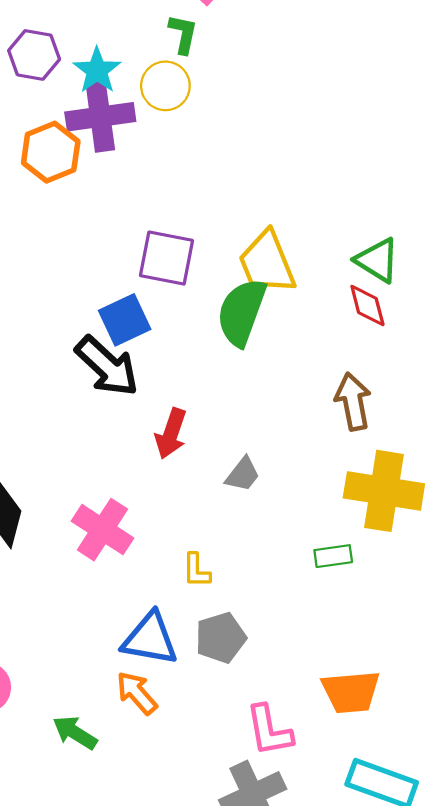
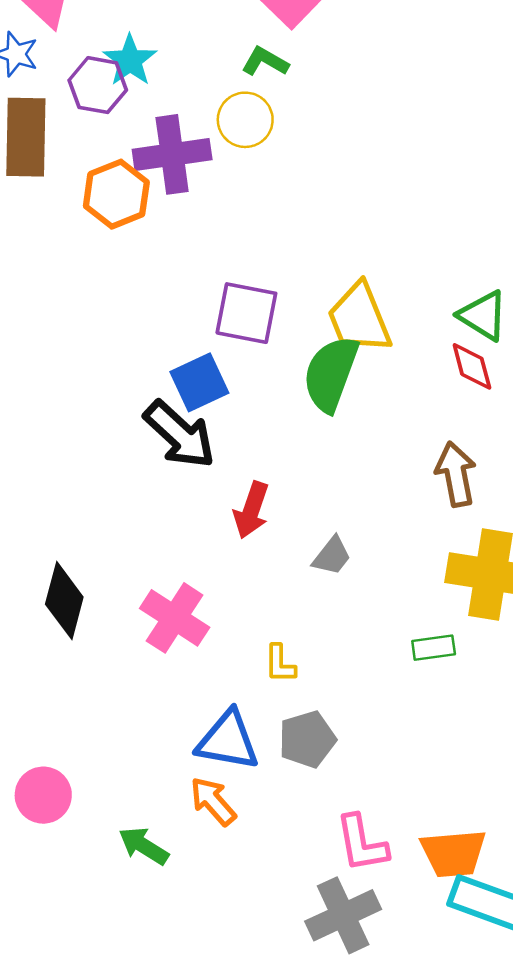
green L-shape: (183, 34) -> (265, 62), turned -72
cyan star: (97, 70) -> (130, 60), moved
orange trapezoid: (351, 692) -> (453, 853), moved

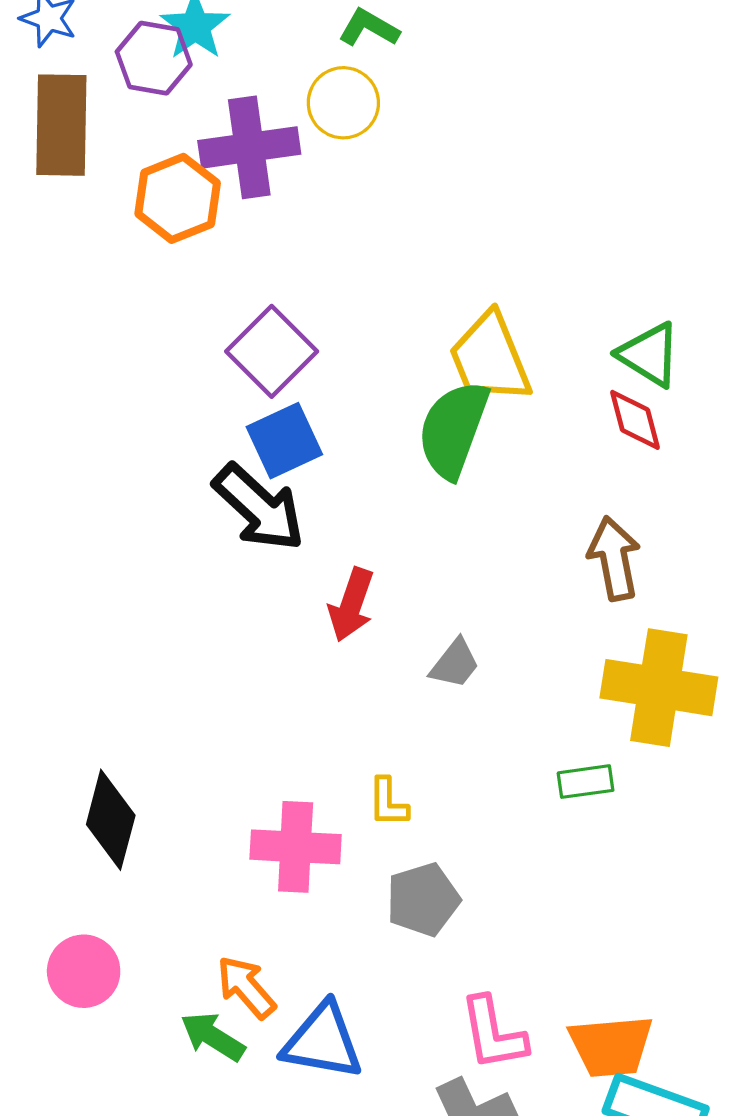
purple square: (246, 313) -> (272, 351), moved, turned 34
black diamond: (64, 601) -> (111, 820), moved
pink cross: (175, 618) -> (296, 847), moved, turned -30
blue triangle: (228, 741) -> (323, 1041), moved
orange arrow: (213, 801) -> (246, 987), moved

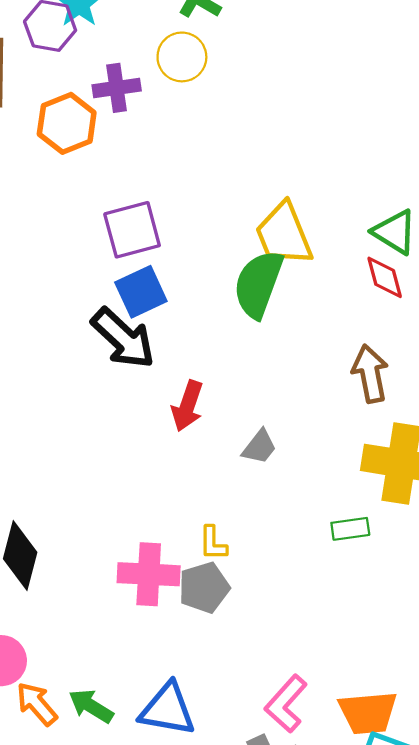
purple cross: (249, 147) -> (117, 88), size x0.7
purple square: (272, 351) -> (132, 230), turned 30
gray pentagon: (423, 900) -> (204, 588), moved
orange arrow: (246, 987) -> (37, 704), moved
pink L-shape: (493, 1033) -> (286, 704), turned 52

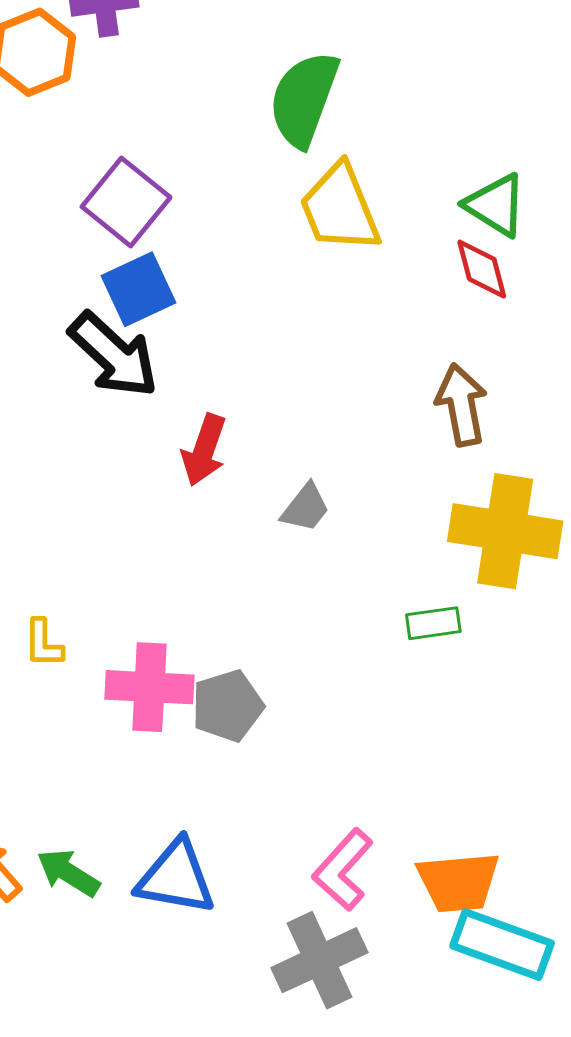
purple square: (132, 230) -> (126, 202), turned -36
green semicircle: (258, 284) -> (304, 99), moved
yellow L-shape: (213, 543) -> (43, 643), moved

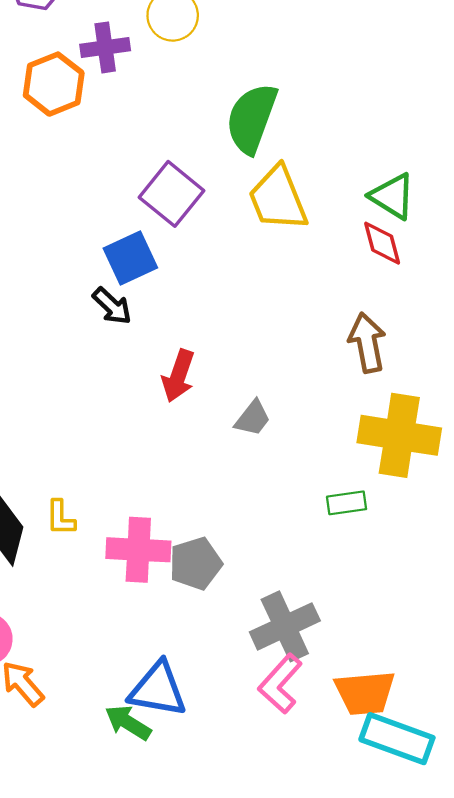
purple square: (126, 202) -> (172, 194), moved
black arrow: (114, 355) -> (112, 306), size x0.6
green arrow: (68, 873) -> (128, 723), moved
gray cross: (319, 960) -> (285, 626), moved

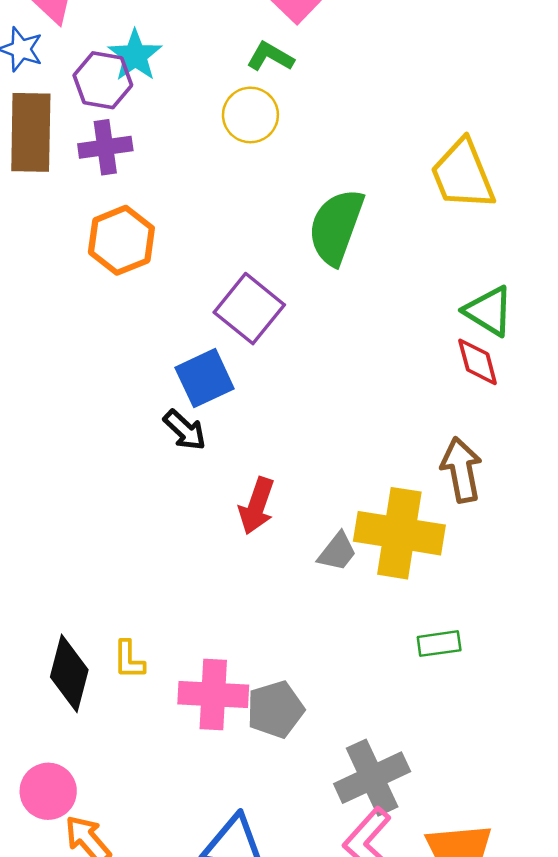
purple cross: (105, 47) -> (105, 147), moved
orange hexagon: (54, 84) -> (121, 240), moved
yellow trapezoid: (278, 198) -> (463, 175), moved
yellow cross: (399, 435) -> (399, 533), moved

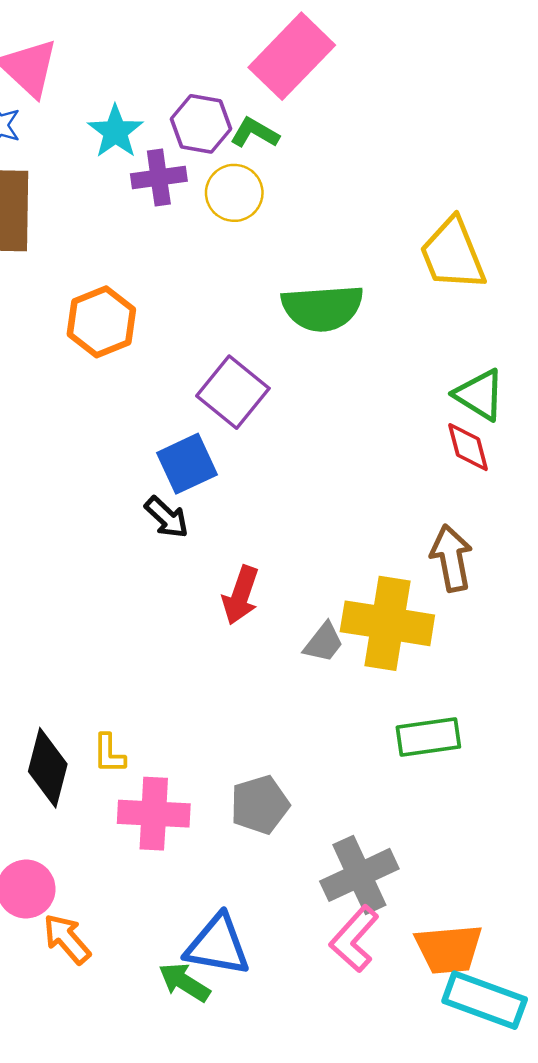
purple hexagon: (103, 80) -> (201, 124), moved
purple cross: (105, 147) -> (159, 178), moved
green semicircle: (336, 227) -> (322, 308), turned -114
green rectangle: (439, 644) -> (428, 737), size x1.4
pink cross: (213, 694) -> (154, 814), moved

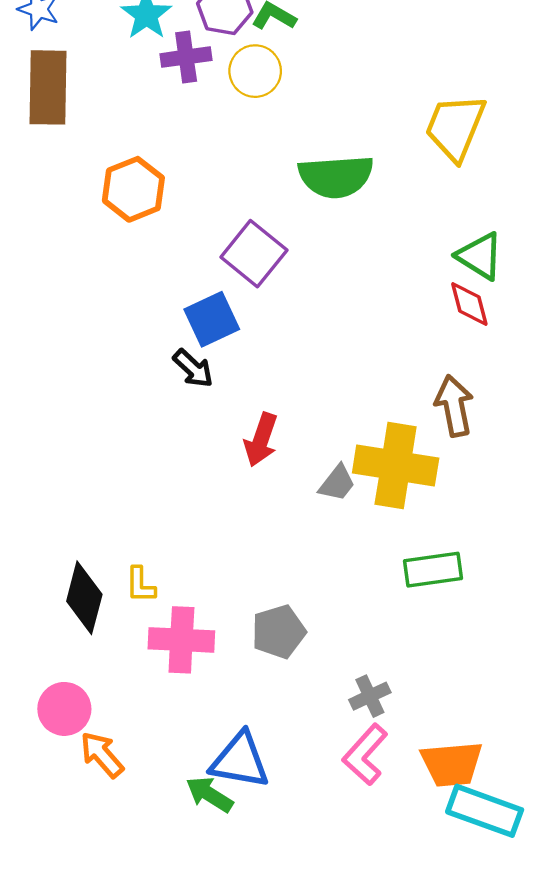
yellow trapezoid: (453, 254) -> (455, 127), turned 44
gray cross: (359, 875) -> (370, 696), size x0.6

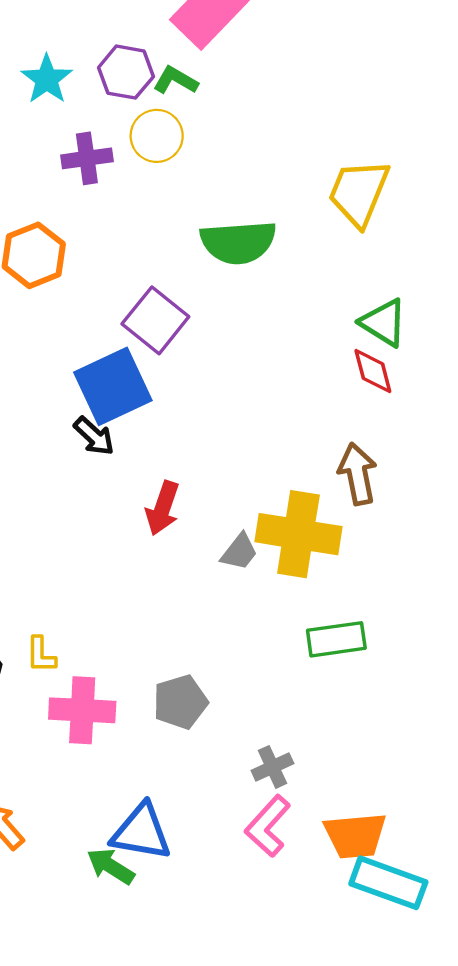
purple cross: (186, 57) -> (87, 158), moved
blue square: (212, 319) -> (113, 386), size x1.4

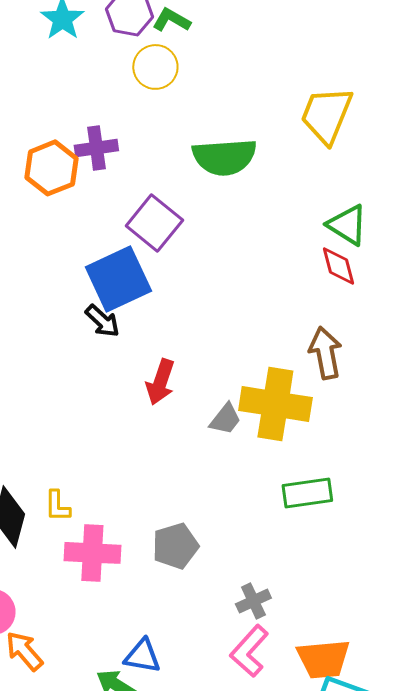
purple cross: (87, 158) -> (96, 148), moved
blue triangle: (141, 832) -> (142, 656), size x0.7

